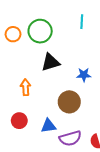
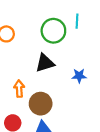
green circle: (40, 31) -> (53, 31), moved
brown circle: (69, 102) -> (41, 104), moved

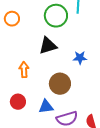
brown circle: (41, 104) -> (60, 84), moved

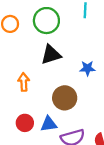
green circle: (56, 16) -> (46, 21), moved
red circle: (18, 102) -> (25, 123), moved

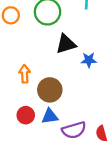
black triangle: (51, 55) -> (66, 44), moved
brown circle: (65, 98) -> (50, 90), moved

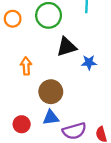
orange arrow: (25, 74) -> (26, 66), moved
red circle: (26, 115) -> (22, 124), moved

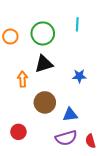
black triangle: (66, 47) -> (44, 64), moved
blue triangle: (51, 118) -> (70, 115), moved

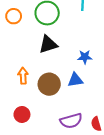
orange arrow: (23, 79) -> (23, 76), moved
blue triangle: (70, 115) -> (75, 80), moved

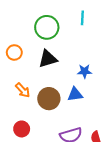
orange circle: (14, 16) -> (14, 52), moved
orange arrow: (23, 76) -> (23, 90), turned 140

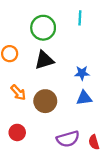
blue triangle: (75, 94) -> (84, 98), moved

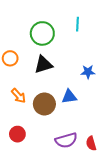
blue star: (82, 73) -> (88, 72), moved
blue triangle: (84, 98) -> (69, 97), moved

